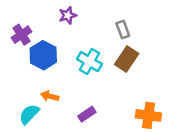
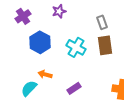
purple cross: (21, 35) -> (23, 16), moved
brown rectangle: (127, 59) -> (105, 45), turned -42

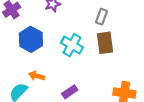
gray rectangle: (102, 22) -> (102, 17), turned 40

